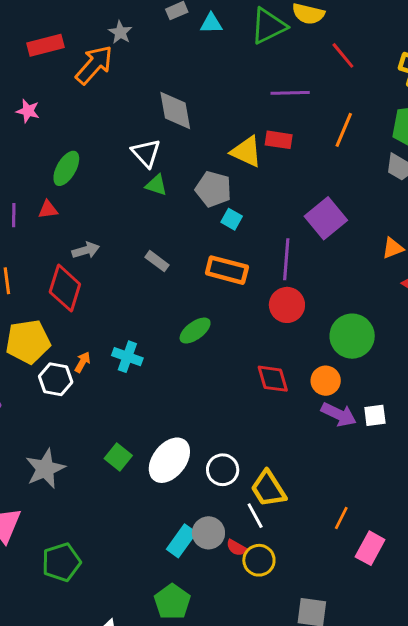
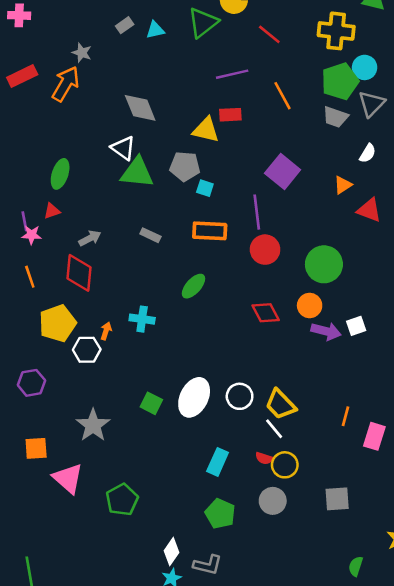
pink star: (28, 111) -> (32, 235), moved
orange line: (344, 130) -> (283, 96), turned -40
green triangle: (156, 185) -> (137, 173), size x1.8
gray circle: (208, 533) -> (273, 501), moved

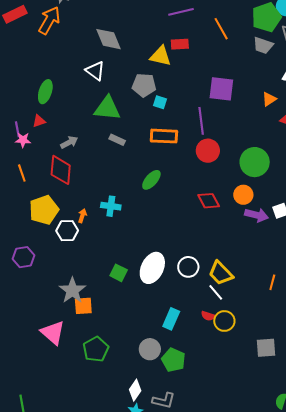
purple square: (283, 172) -> (221, 89), turned -32
green triangle: (137, 173) -> (107, 108), moved
orange square: (36, 448) -> (83, 306), moved
gray circle: (273, 501) -> (150, 349), moved

